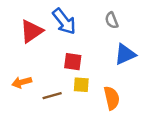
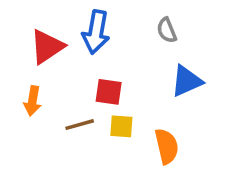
blue arrow: (64, 21) -> (96, 32), turned 48
orange arrow: (22, 82) -> (33, 101), moved, turned -66
brown line: (52, 96) -> (80, 125), moved

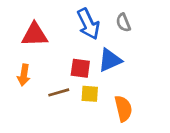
blue arrow: (96, 32) -> (88, 24), moved, turned -36
red triangle: (47, 47) -> (35, 35), turned 32
blue triangle: (187, 81) -> (110, 60), moved

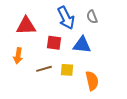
blue triangle: (110, 60) -> (82, 45), turned 30
red square: (80, 68) -> (54, 43), moved

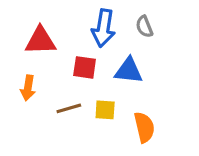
blue arrow: (66, 18) -> (103, 28), turned 35

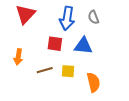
red triangle: (41, 41) -> (25, 14), moved, turned -45

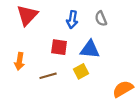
blue arrow: (67, 18) -> (72, 20), size x0.7
yellow square: (68, 71) -> (81, 71), moved, turned -32
orange semicircle: (93, 82) -> (123, 89), moved, turned -108

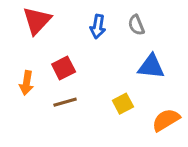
red square: (59, 47) -> (64, 68), moved, turned -35
blue triangle: (90, 49) -> (151, 67), moved
yellow square: (81, 71) -> (123, 104), moved

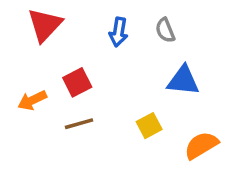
orange arrow: (26, 83) -> (32, 100), turned 55

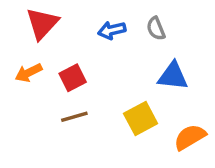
blue arrow: (118, 32) -> (112, 30), turned 68
orange arrow: (32, 100) -> (29, 73), moved
yellow square: (149, 126) -> (141, 118), size x1.4

